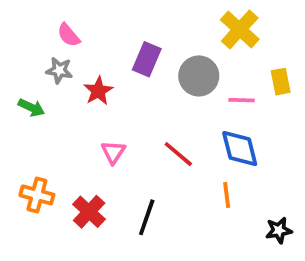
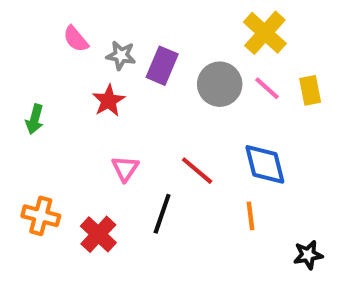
gray star: (59, 70) -> (121, 55), moved
pink line: (242, 100) -> (267, 88), moved, turned 40
green arrow: (31, 108) -> (35, 119), turned 80
black line: (147, 217) -> (162, 214), moved

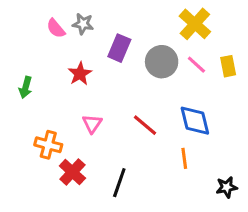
gray star: (121, 55) -> (83, 24), moved
black line: (162, 214) -> (119, 183), moved
orange cross: (41, 216) -> (48, 145), moved

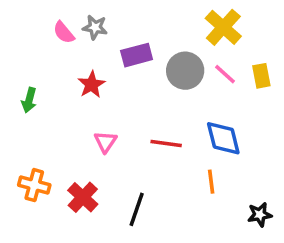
purple rectangle: (119, 48) -> (137, 55), turned 52
red line: (145, 125) -> (166, 143), turned -32
orange cross: (48, 145) -> (34, 185), moved

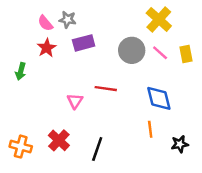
purple rectangle: (137, 55) -> (84, 43), moved
red star: (92, 85) -> (47, 48), moved
red line: (166, 143) -> (106, 89), moved
orange cross: (34, 185) -> (21, 147), moved
black star: (260, 215) -> (180, 144), moved

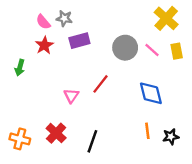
yellow cross: (159, 19) -> (166, 18), moved
red line: (106, 89) -> (101, 84), turned -60
orange line: (150, 129) -> (147, 131), moved

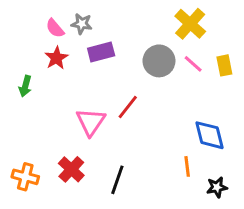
yellow cross: (166, 18) -> (190, 24), moved
blue diamond: (151, 93) -> (209, 135), moved
pink triangle: (71, 96) -> (91, 122), size x1.5
black star: (171, 137) -> (217, 187), moved

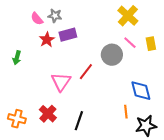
red star: (56, 58) -> (47, 40), moved
gray circle: (159, 61) -> (112, 55), moved
black star: (217, 187) -> (146, 126), size x1.5

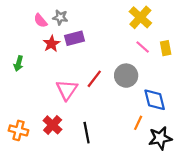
gray circle: (112, 55) -> (126, 76), moved
orange line: (126, 112) -> (138, 123), turned 32
black line: (79, 121) -> (87, 133), turned -30

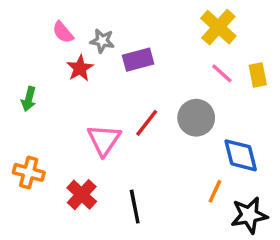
gray star: (60, 17) -> (102, 41), moved
purple rectangle: (74, 38) -> (138, 60), moved
orange cross: (18, 130) -> (29, 172), moved

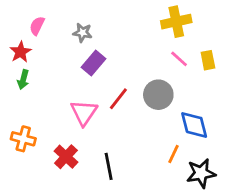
yellow cross: (218, 27) -> (176, 22), turned 36
pink semicircle: (63, 32) -> (37, 26), moved, turned 66
purple rectangle: (138, 60) -> (94, 63), moved, turned -35
red star: (80, 68) -> (20, 52), moved

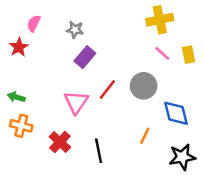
green arrow: (23, 80) -> (16, 97), moved, turned 91
orange line: (173, 154) -> (145, 136), moved

